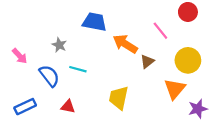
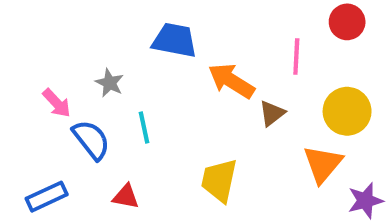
pink line: (160, 31) -> (296, 56), turned 42
pink arrow: (20, 56) -> (57, 103), moved
cyan line: (78, 69) -> (144, 127), turned 63

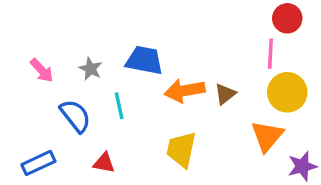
blue trapezoid: (174, 40) -> (144, 60), moved
pink line: (296, 56) -> (270, 54), moved
orange arrow: (231, 81) -> (185, 91), moved, turned -42
pink arrow: (57, 103) -> (42, 70), moved

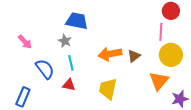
blue trapezoid: (144, 60) -> (77, 21), moved
gray star: (91, 69) -> (65, 41), moved
blue rectangle: (38, 163) -> (23, 97), turned -42
red triangle: (104, 163) -> (69, 85), moved

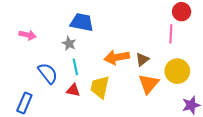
pink arrow: (25, 42) -> (28, 35), moved, turned -35
yellow circle: (171, 55) -> (177, 71), moved
orange triangle: (159, 81) -> (149, 84), moved
yellow trapezoid: (108, 89) -> (100, 87), moved

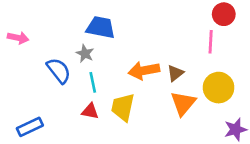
pink arrow: (28, 35) -> (18, 38), moved
blue semicircle: (48, 73) -> (59, 71), moved
blue rectangle: (24, 103) -> (30, 127), turned 42

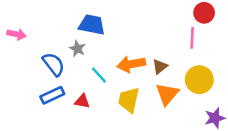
cyan line: (93, 82) -> (99, 75), moved, turned -30
yellow trapezoid: (123, 107) -> (129, 100), moved
blue rectangle: (30, 127) -> (52, 95), moved

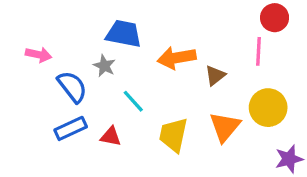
pink arrow: (17, 34) -> (39, 55), moved
orange arrow: (131, 64) -> (177, 58), moved
brown triangle: (160, 67) -> (215, 75), moved

